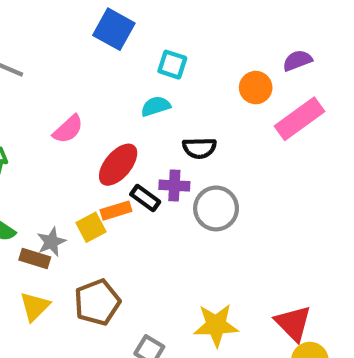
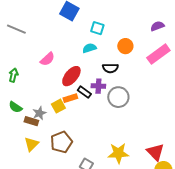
orange circle: (256, 88) -> (125, 46), moved

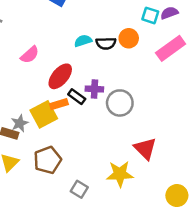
cyan square: (97, 28) -> (150, 15), moved
black semicircle: (110, 68) -> (106, 43), moved
yellow square: (58, 106) -> (44, 114), size x1.5
red triangle: (155, 152) -> (145, 149), moved

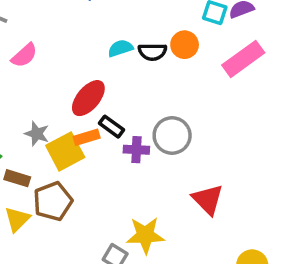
pink semicircle: (30, 55) -> (24, 55), moved
purple cross: (94, 89) -> (136, 150), moved
gray star: (20, 123) -> (37, 134), moved, turned -30
brown pentagon: (48, 160) -> (53, 201), moved
yellow star: (120, 174) -> (145, 235), moved

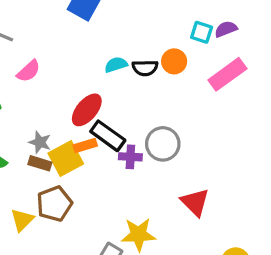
black rectangle: (112, 127) -> (108, 136), size x1.5
brown rectangle: (17, 178) -> (40, 163), moved

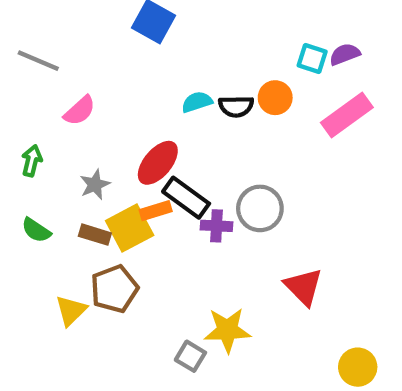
gray star: (40, 142) -> (95, 185), moved, turned 30

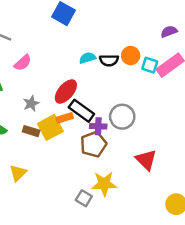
cyan square: (312, 59) -> (150, 65), moved
brown pentagon: (114, 289) -> (93, 144), moved

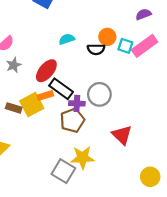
black semicircle: (109, 60) -> (96, 49), moved
gray star: (31, 103) -> (14, 65), moved
gray square: (84, 198) -> (63, 171), size x1.5

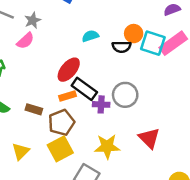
cyan square: (125, 46) -> (153, 43), size x1.5
gray star: (14, 65) -> (33, 20), moved
yellow square: (32, 105) -> (60, 149), moved
brown pentagon: (72, 120) -> (61, 122), moved
yellow star: (82, 158) -> (107, 147), moved

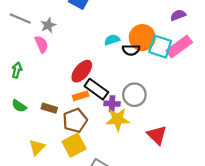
orange circle: (134, 34) -> (142, 38), size x1.5
cyan semicircle: (90, 36) -> (112, 40), moved
pink semicircle: (25, 41) -> (41, 44), turned -72
yellow star: (107, 147) -> (118, 119), moved

